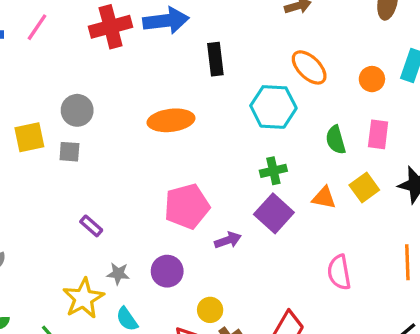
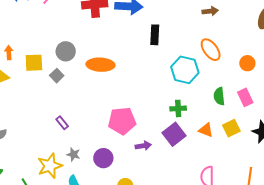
orange ellipse: (171, 120) -> (100, 65), moved
pink rectangle: (378, 134) -> (245, 97), turned -42
gray square: (69, 152) -> (57, 76), turned 32

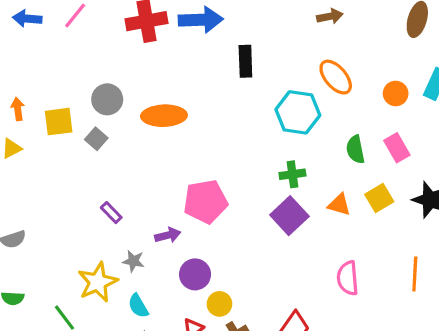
purple arrow: (143, 146) -> (168, 235), moved
purple circle: (103, 158) -> (195, 274), moved

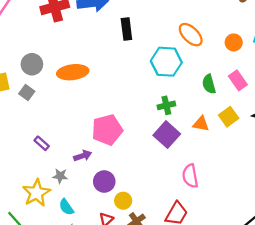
pink semicircle: (348, 278) -> (190, 176), moved

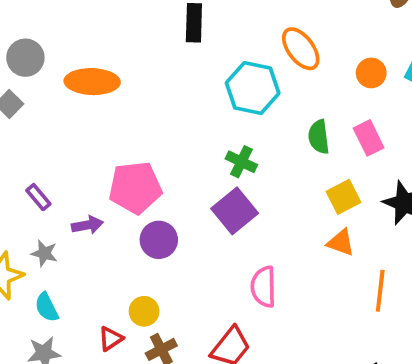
green cross: (166, 105) -> (241, 162), turned 30
orange triangle: (201, 124) -> (341, 243), moved
purple rectangle: (42, 143) -> (38, 197), moved
purple circle: (104, 182) -> (159, 240), moved

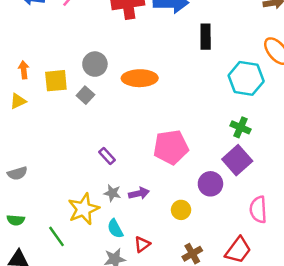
purple arrow: (87, 225) -> (139, 193), moved
purple circle: (159, 240) -> (210, 184), moved
yellow circle: (144, 311) -> (181, 210), moved
red triangle: (111, 339) -> (142, 244), moved

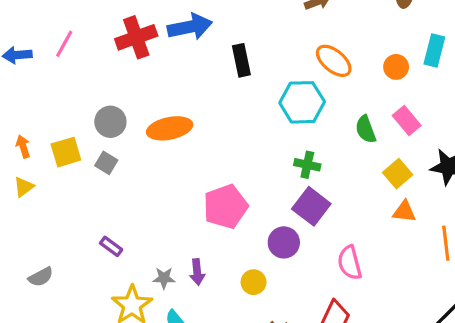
purple rectangle: (107, 156) -> (111, 246), moved
purple arrow: (139, 193) -> (197, 272), turned 108

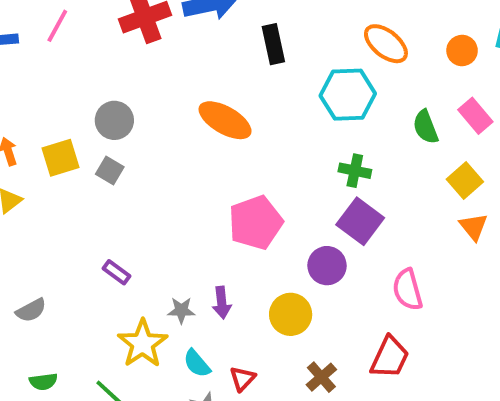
orange ellipse: (170, 128) -> (225, 120), moved, turned 42
orange triangle: (404, 212) -> (474, 227), turned 45
yellow circle: (254, 282) -> (291, 314), size x1.4

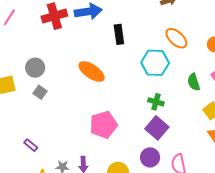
gray square: (110, 170) -> (40, 92), moved
purple circle: (327, 266) -> (150, 157), moved

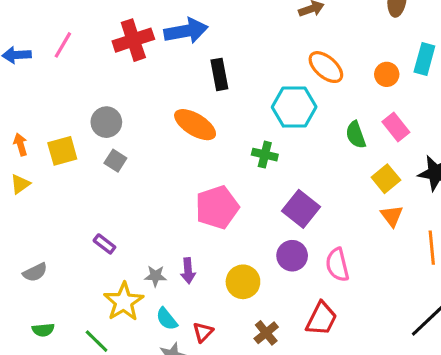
black rectangle: (119, 34) -> (219, 74), moved
green cross: (156, 102) -> (265, 155), moved

